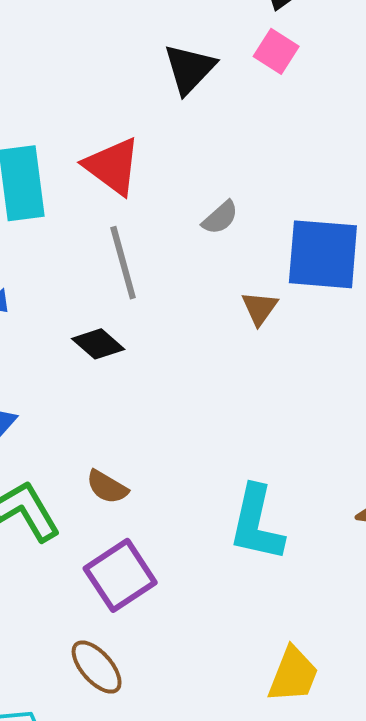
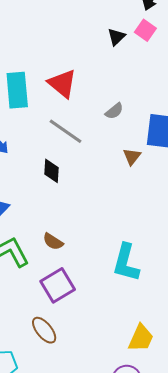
black triangle: (189, 69) -> (116, 37), moved, size x0.7
gray line: (123, 263) -> (65, 131), turned -42
black diamond: (98, 344) -> (52, 171), turned 50

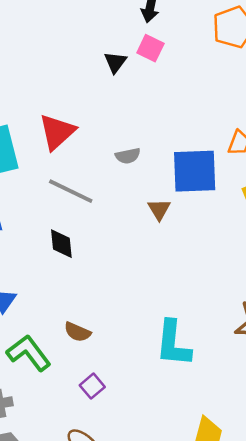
red triangle: (62, 84) -> (57, 132), turned 48
gray semicircle: (114, 111) -> (128, 156), turned 36
purple square: (58, 285) -> (92, 386), size x0.6

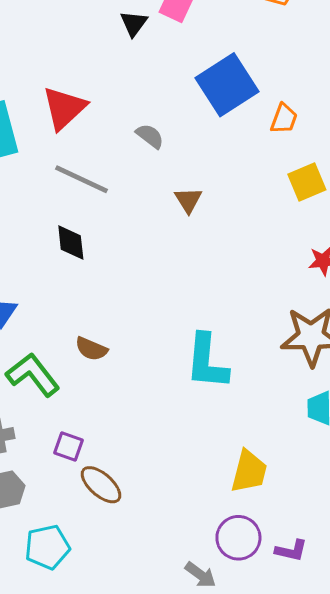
gray semicircle: (128, 156) -> (150, 136), turned -130
blue square: (195, 171) -> (227, 85), moved, turned -30
purple square: (92, 386) -> (69, 446), moved, turned -30

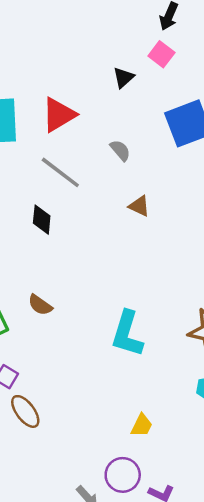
black triangle: (134, 23) -> (123, 77), moved
brown triangle: (188, 200) -> (139, 206), turned -45
yellow trapezoid: (249, 471) -> (142, 425), size x0.7

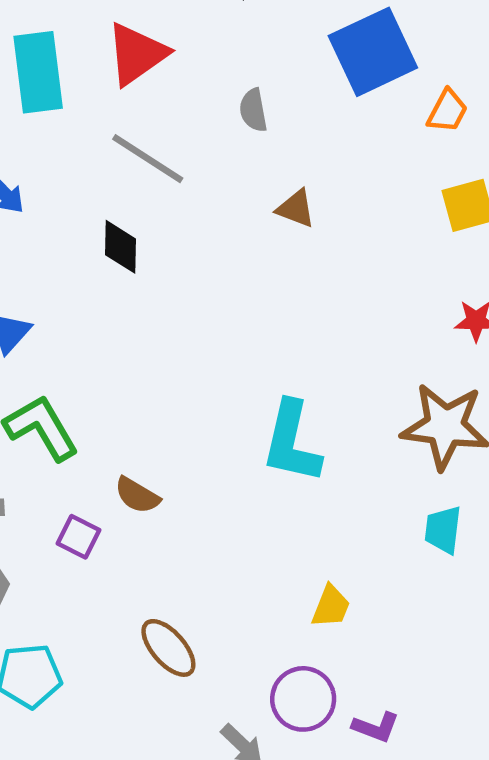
gray semicircle: (120, 150) -> (253, 110), turned -145
brown semicircle: (40, 305) -> (137, 495), moved
brown ellipse: (25, 411) -> (168, 648), moved

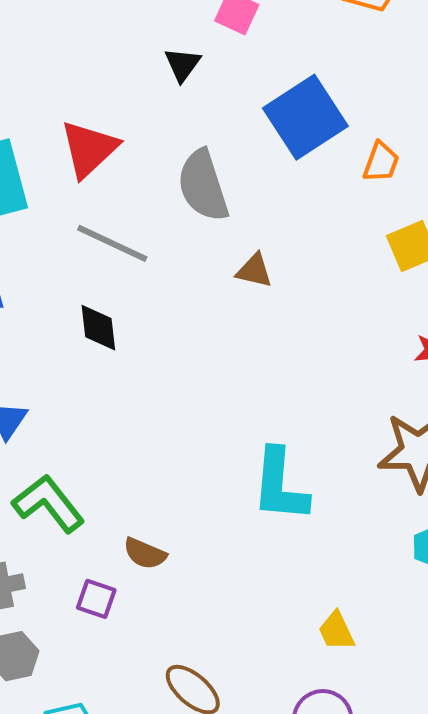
gray semicircle: (253, 110) -> (203, 186), size x1.8
yellow trapezoid: (331, 606) -> (336, 631), turned 141

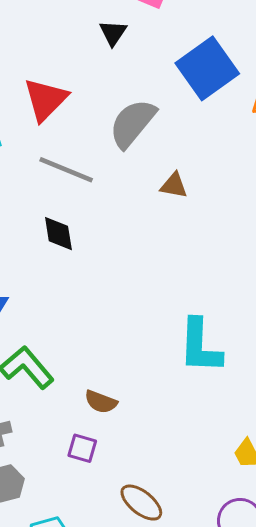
gray semicircle: (203, 186) -> (133, 123), turned 60
purple square: (96, 599) -> (82, 448), moved

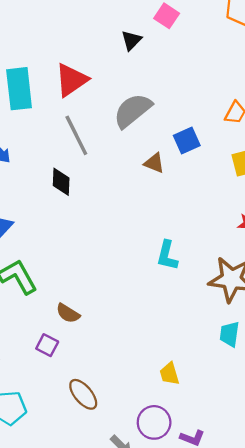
blue square: (207, 68) -> (187, 141), moved, size x0.6
gray line: (66, 170) -> (76, 135), turned 30
cyan L-shape: (200, 346) -> (167, 255), moved, size x0.7

